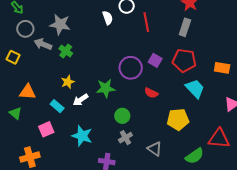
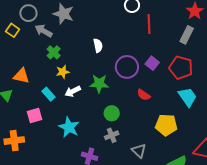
white semicircle: (108, 18) -> (98, 46), moved
green cross: (66, 51) -> (54, 52), moved
yellow square: (13, 57) -> (13, 30), moved

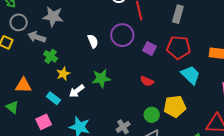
purple circle: (127, 67) -> (122, 35), moved
green circle: (112, 113) -> (152, 115), moved

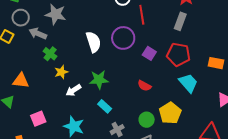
white semicircle: (93, 41) -> (93, 42), size x1.5
cyan rectangle: (53, 98) -> (105, 106), moved
yellow pentagon: (175, 106) -> (170, 113), turned -30

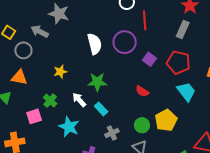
gray circle: (21, 18) -> (23, 50), moved
green cross: (50, 54) -> (50, 101), moved
white arrow: (73, 90) -> (79, 100), moved, turned 77

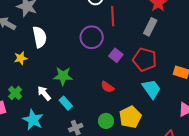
white semicircle: (95, 44) -> (40, 37), moved
yellow star: (60, 72) -> (21, 58), moved

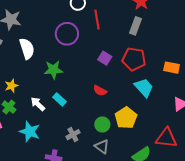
purple circle: (92, 37) -> (67, 34), moved
yellow star: (21, 58) -> (11, 86), moved
green star: (63, 76) -> (53, 70), moved
cyan rectangle: (66, 103) -> (59, 99), moved

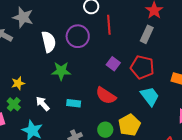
white semicircle: (27, 49) -> (49, 42), moved
red semicircle: (100, 91) -> (106, 96), size x1.5
cyan rectangle: (59, 99) -> (74, 103), moved, turned -40

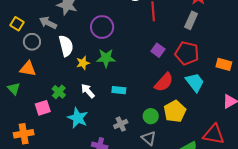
purple circle: (78, 36) -> (102, 27), moved
white semicircle: (49, 42) -> (66, 46), moved
yellow star: (18, 83) -> (83, 63), moved
red semicircle: (106, 96) -> (164, 82), moved, turned -80

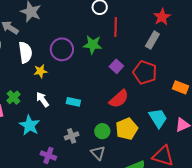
purple circle: (102, 27) -> (62, 49), moved
green star: (106, 58) -> (93, 45), moved
cyan trapezoid: (195, 82) -> (158, 118), moved

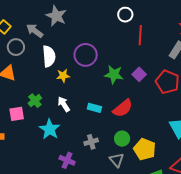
green star: (93, 45) -> (114, 75), moved
red semicircle: (119, 99) -> (123, 108), moved
yellow pentagon: (127, 129) -> (145, 149), moved, turned -30

